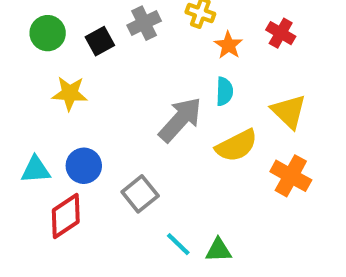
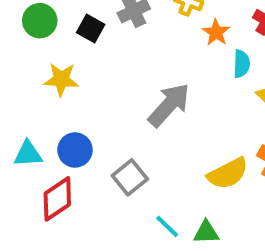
black square: (100, 41) -> (91, 29), turned -32
cyan semicircle: (224, 91) -> (242, 64), moved
yellow semicircle: (237, 146) -> (228, 173), moved

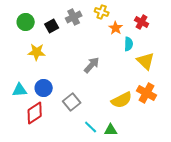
black square: (91, 29) -> (52, 26), turned 32
gray arrow: (169, 105) -> (92, 65), size x0.7

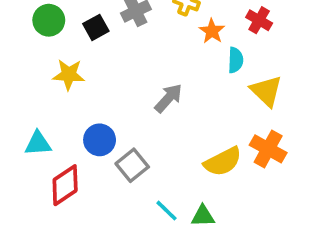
blue circle: (44, 88) -> (100, 140), moved

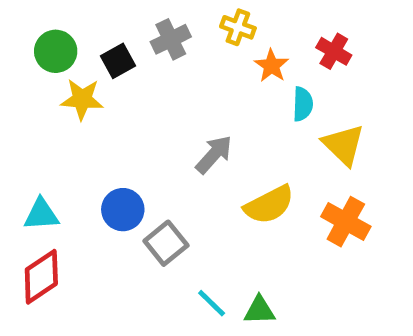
yellow star: (69, 75) -> (82, 99), moved
yellow semicircle: (223, 162) -> (269, 205), moved
red diamond: (65, 185) -> (41, 277), moved

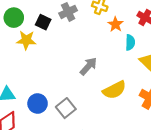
black square: (118, 61) -> (43, 22), turned -35
blue circle: (123, 210) -> (38, 103), moved

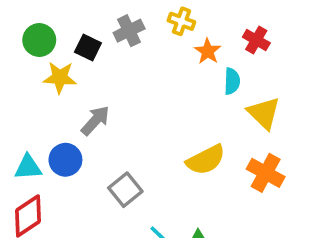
gray arrow: (88, 66) -> (95, 120), moved
blue circle: (38, 103) -> (65, 160), moved

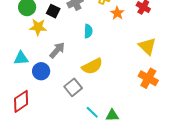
cyan semicircle: (232, 81) -> (88, 31), moved
yellow semicircle: (206, 160) -> (92, 66), moved
cyan triangle: (28, 167) -> (21, 58), moved

